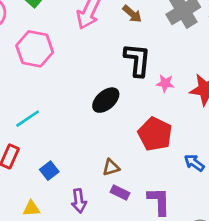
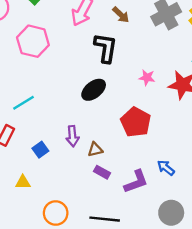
black L-shape: (137, 60) -> (106, 48), moved
blue arrow: (194, 163) -> (166, 168), moved
purple arrow: (79, 201) -> (72, 136), moved
purple L-shape: (159, 201) -> (136, 182), turned 68

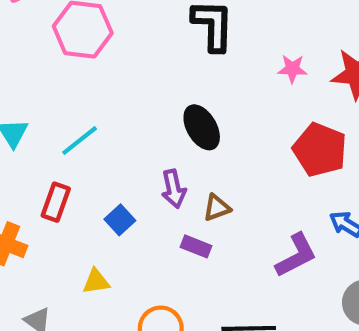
black ellipse: (94, 90) -> (202, 127), moved, turned -75
red pentagon: (136, 122) -> (320, 150), moved
purple rectangle: (102, 172) -> (196, 246), moved

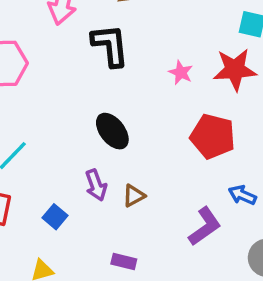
pink star: (292, 69) -> (181, 73), turned 30
purple rectangle: (196, 246) -> (124, 262), moved

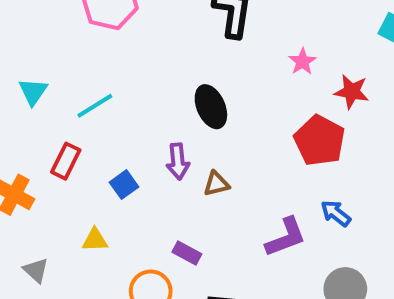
red star: (235, 70) -> (352, 92), moved, size x0.7

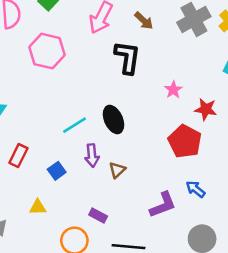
cyan line: (95, 106) -> (75, 125), moved
brown triangle: (216, 184) -> (117, 170), turned -30

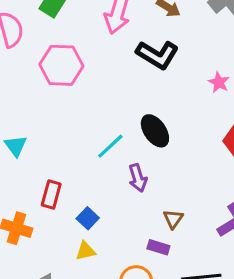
black L-shape: (127, 57) -> (157, 55), turned 124
brown triangle: (117, 170) -> (173, 219), moved
blue square: (57, 171) -> (88, 218), moved

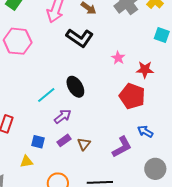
purple arrow: (138, 178) -> (63, 116), turned -114
blue square: (88, 218) -> (38, 142), moved, turned -32
purple rectangle: (158, 247) -> (64, 140), moved, turned -56

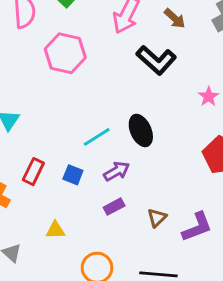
blue square: (38, 142) -> (73, 175), moved
brown triangle: (84, 144) -> (157, 218), moved

